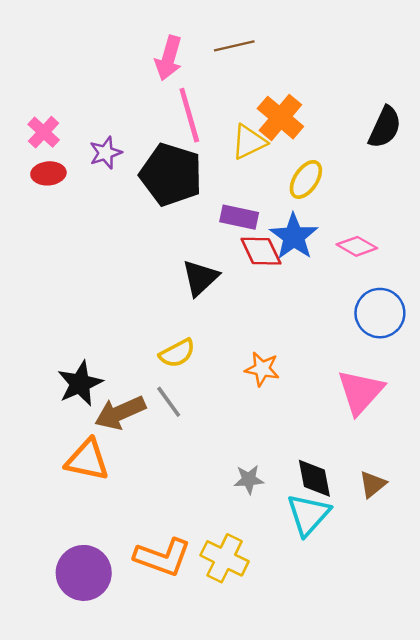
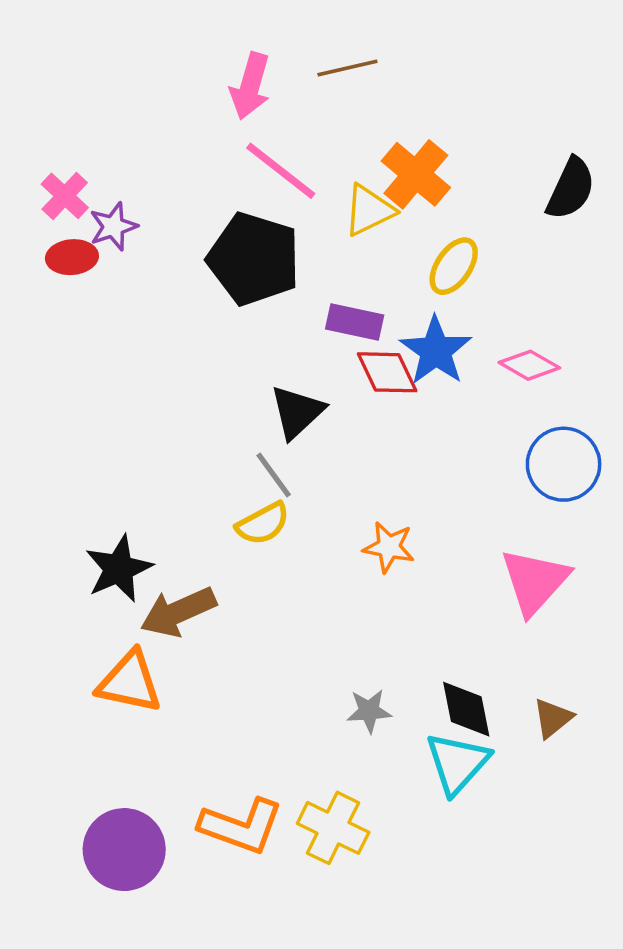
pink line: (189, 115) -> (281, 171), turned -36
purple star: (106, 153) -> (113, 227), moved
gray line: (169, 402) -> (274, 475), moved

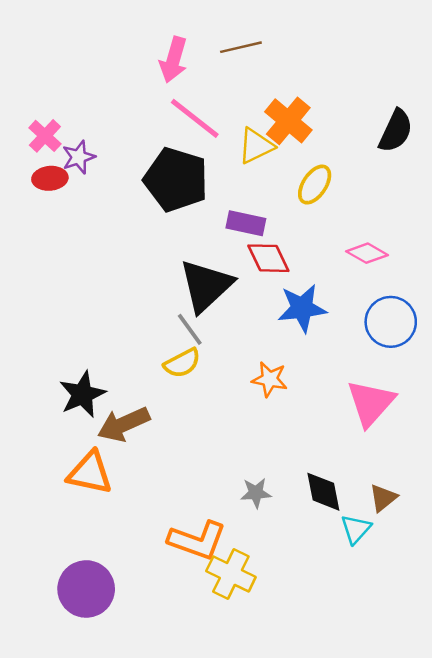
blue star: (436, 351) -> (302, 308), moved, turned 30
black triangle: (297, 412) -> (206, 286), size x1.4
cyan triangle: (457, 763) -> (356, 529), moved, size x0.7
orange L-shape: (241, 826) -> (197, 540), moved

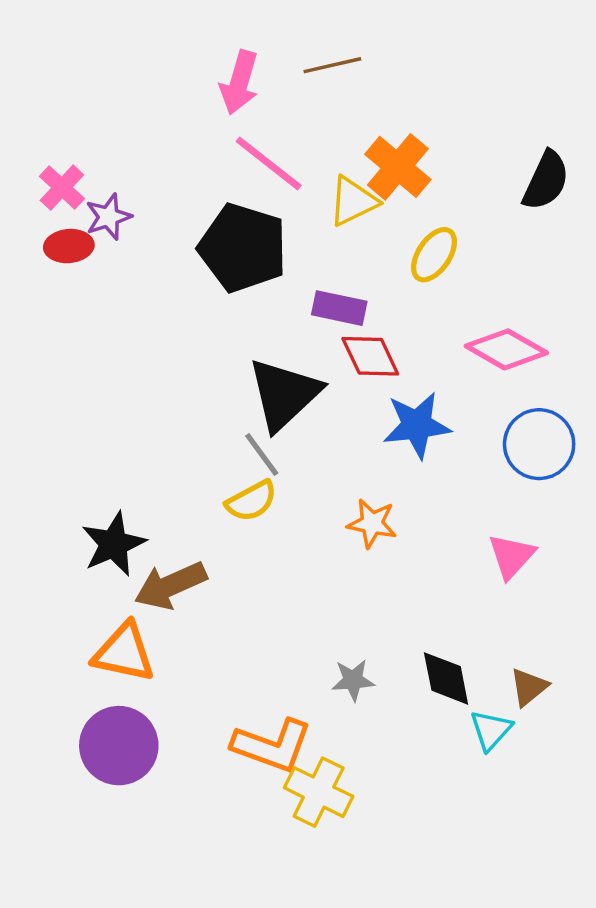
pink diamond: (367, 253) -> (506, 349), size x1.4
pink triangle: (371, 403) -> (512, 556), size x0.7
purple circle: (86, 589) -> (119, 746), moved

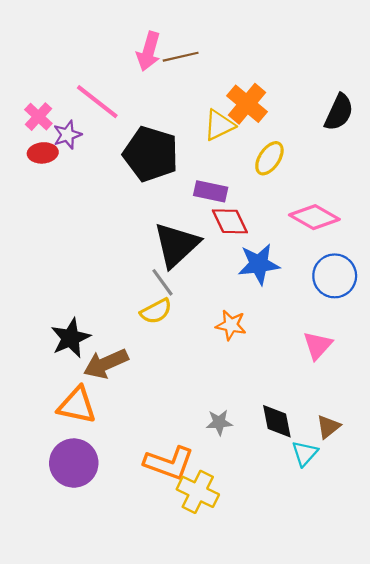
brown line: (332, 65) -> (181, 57), moved
pink line: (269, 163) -> (97, 102), moved

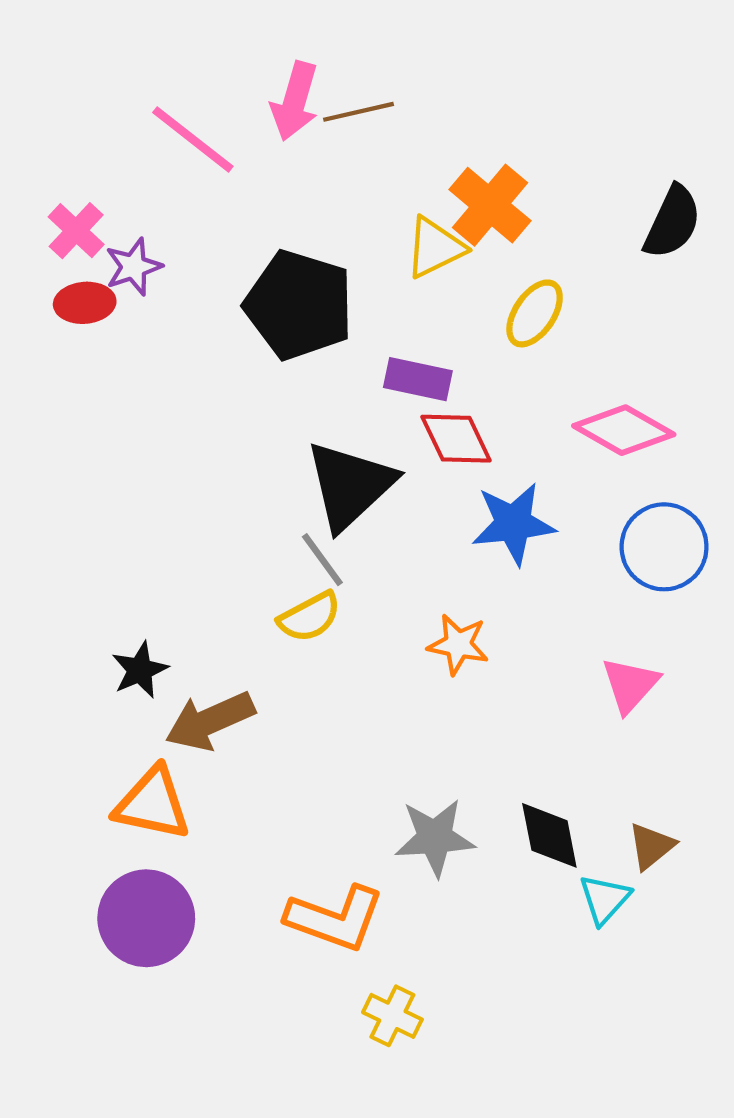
pink line: (97, 102) -> (193, 139), moved
black star: (71, 338) -> (140, 670), size x0.7
gray star: (219, 422) -> (435, 838), size x1.5
yellow cross: (198, 492) -> (392, 1016), moved, size x0.7

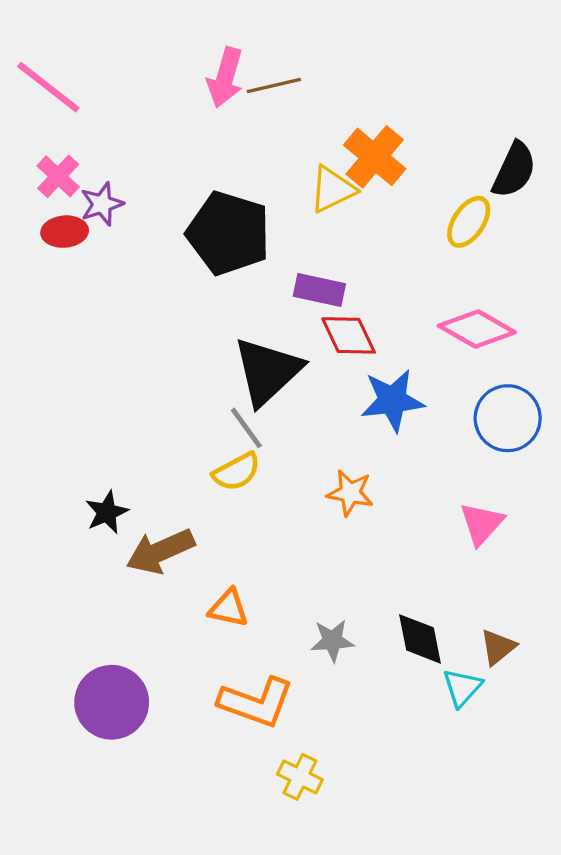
pink line: (193, 139) -> (48, 87), moved
yellow ellipse: (535, 313) -> (469, 222), moved
orange triangle: (153, 804) -> (228, 608), moved, size x0.7
gray star: (435, 838) -> (332, 641), size x0.7

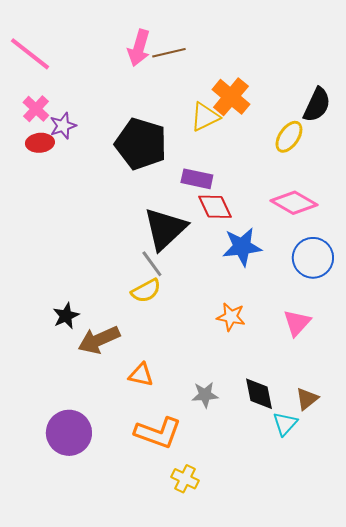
orange star: (350, 493) -> (231, 317), moved

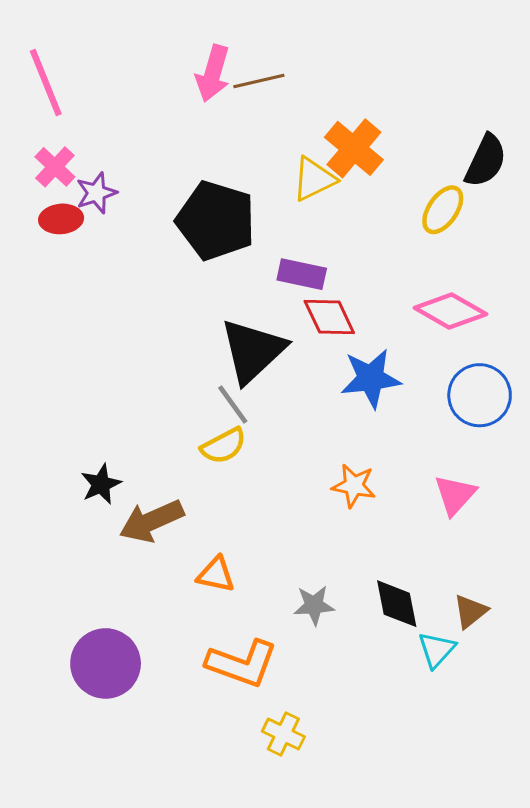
pink line: (30, 54) -> (46, 83), turned 30

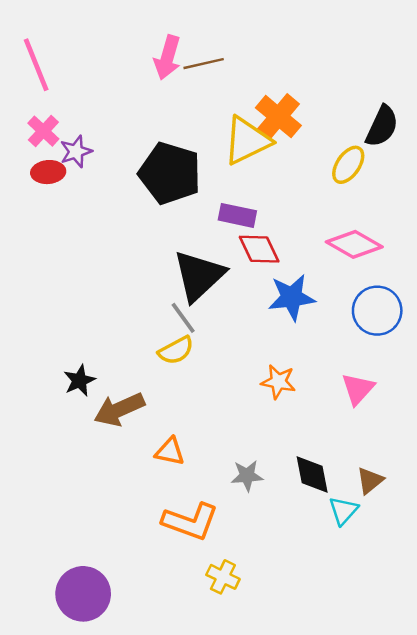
yellow triangle: (314, 179) -> (247, 141), size x1.4
purple circle: (106, 663) -> (83, 594), moved

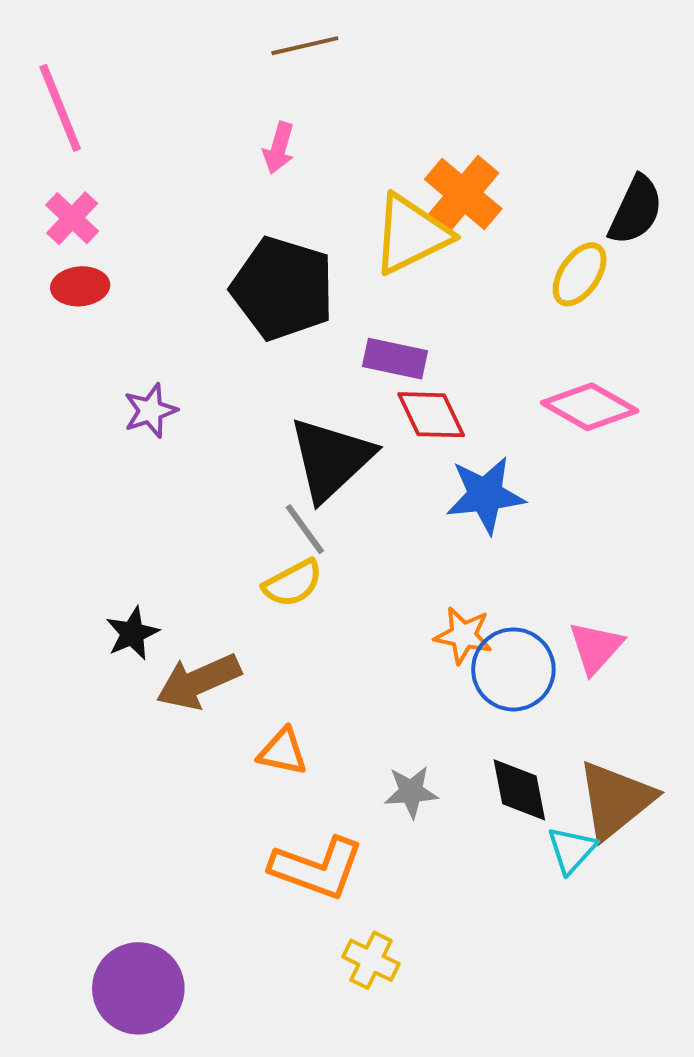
pink arrow: (167, 58) -> (279, 148), moved, size x0.7
brown line: (204, 64) -> (305, 46), moved
purple star: (76, 152) -> (150, 411), moved
blue circle: (377, 311) -> (513, 669), moved
brown triangle: (370, 481) -> (616, 800), size x1.8

